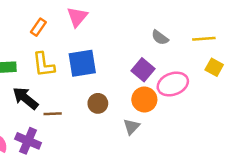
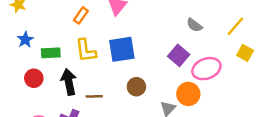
yellow line: (204, 39) -> (235, 26), turned -45
black arrow: (25, 98) -> (69, 82), turned 40
orange circle: (144, 100) -> (188, 94), moved

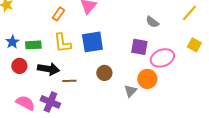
yellow line: (235, 26) -> (189, 13), moved
blue star: (25, 40) -> (12, 42), moved
purple square: (179, 55) -> (139, 47), turned -30
black arrow: (69, 82) -> (48, 69), turned 110

